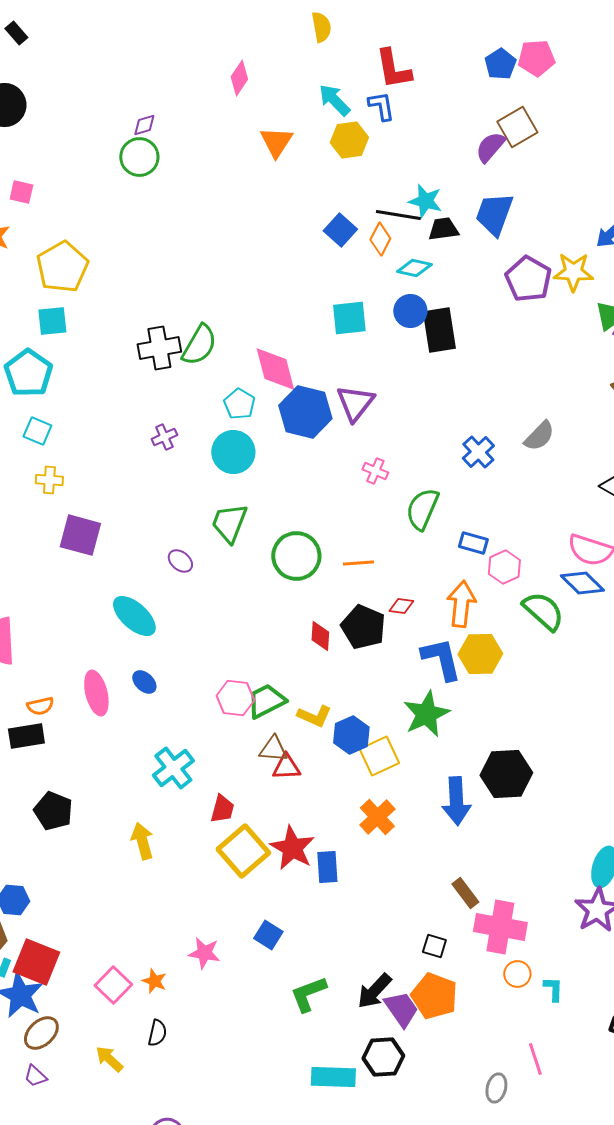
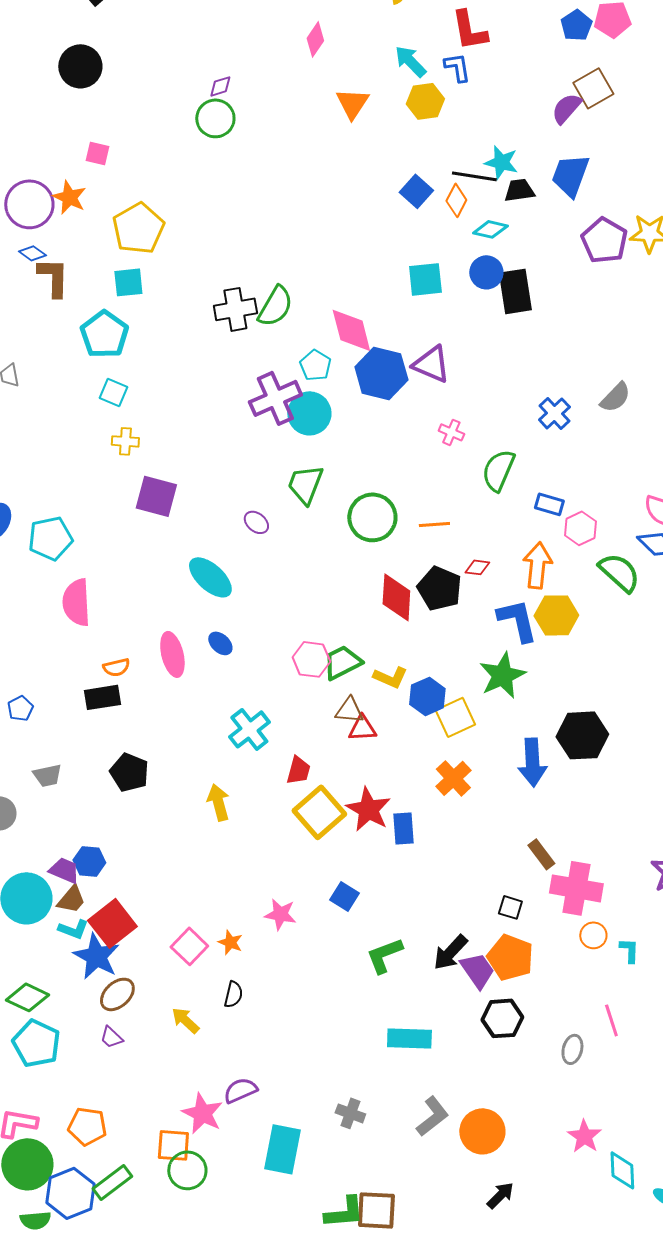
purple triangle: (355, 403) -> (431, 364), turned -45
purple cross: (164, 437) -> (275, 398), moved, size x2.0
red diamond: (320, 636) -> (396, 597), size x1.6
red square: (36, 962) -> (112, 923), turned 30
black hexagon: (383, 1057) -> (502, 1018), moved

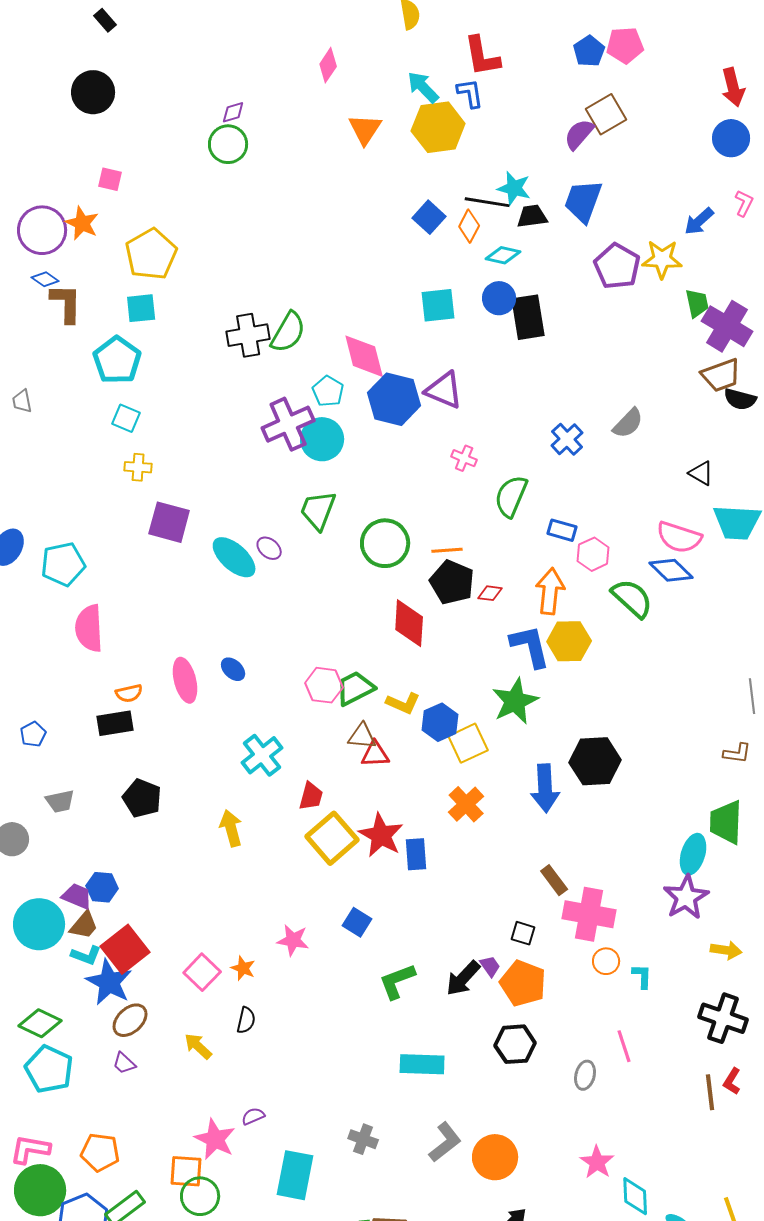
yellow hexagon: (425, 101) -> (438, 127), size x1.4
cyan ellipse: (210, 577) -> (234, 557), moved
black pentagon: (439, 588) -> (452, 582), moved
purple trapezoid: (477, 970) -> (490, 966), moved, size x0.6
purple semicircle: (240, 1090) -> (253, 1116), size x0.7

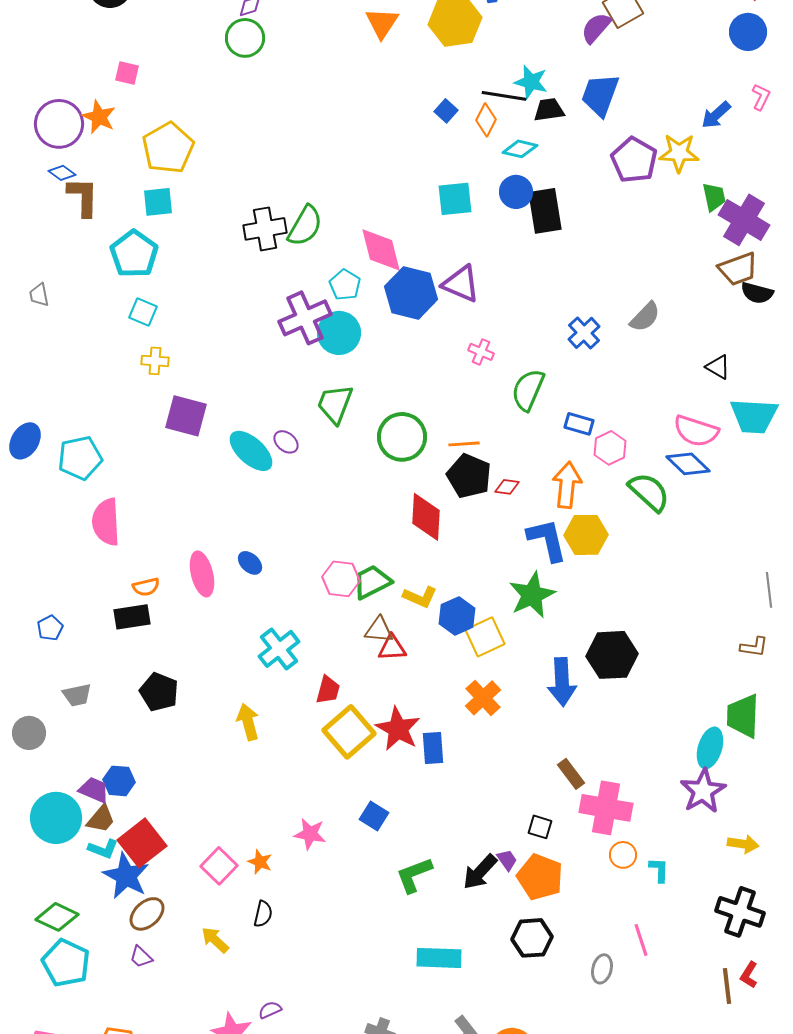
blue square: (429, 217) -> (446, 111), size x0.7

